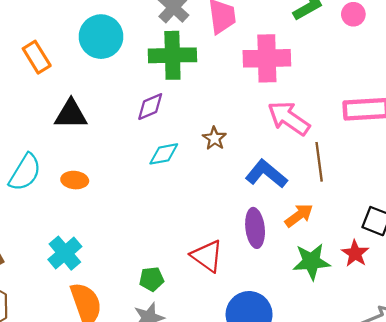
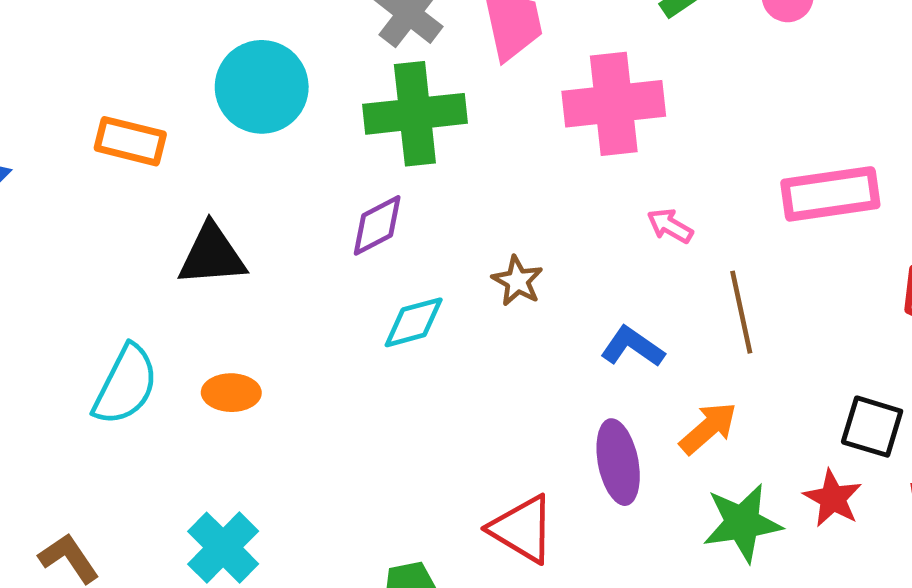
orange rectangle: (37, 57) -> (130, 141), turned -40
pink arrow: (289, 118) -> (670, 226), size x0.5
blue L-shape: (266, 174) -> (632, 347), size x0.7

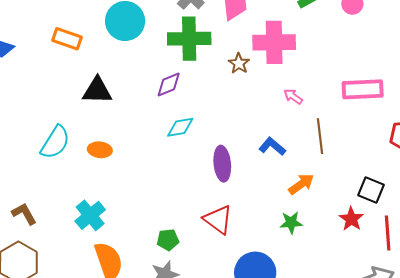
brown star: (517, 281) -> (239, 63), moved
purple ellipse: (618, 462) -> (222, 164), moved
green star: (742, 523) -> (291, 223), moved, size x0.7

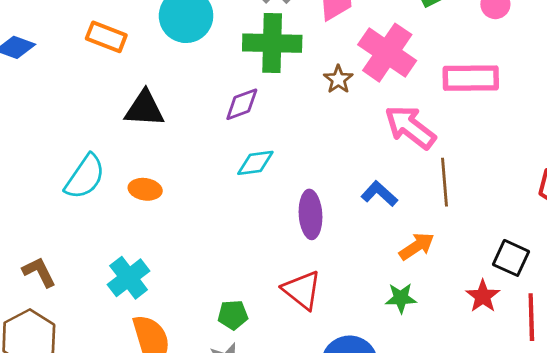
pink cross: (274, 42) -> (387, 53), turned 33
pink rectangle: (363, 89) -> (471, 78), moved
pink arrow: (293, 96) -> (410, 127), size x2.0

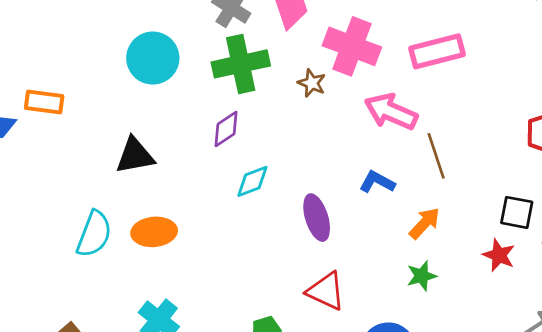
orange rectangle: (106, 37) -> (44, 102), moved
orange ellipse: (145, 189) -> (154, 232), size x1.4

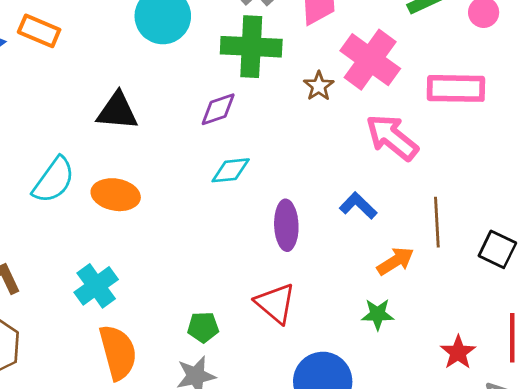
brown line: (436, 156) -> (437, 222), moved
black square: (517, 212) -> (497, 249), moved
red star: (499, 255) -> (458, 352), moved

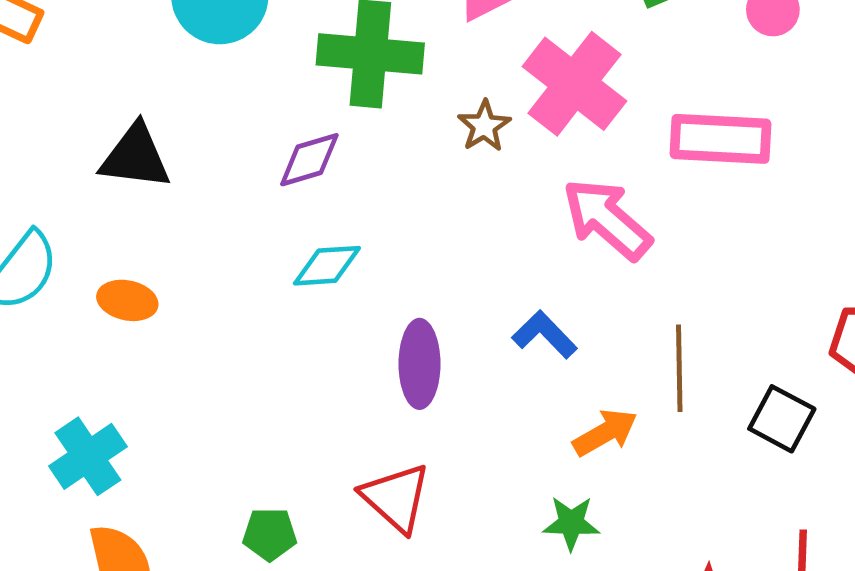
orange ellipse: (116, 195) -> (127, 300), size x0.7

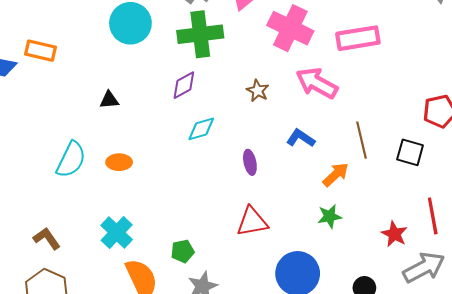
brown star: (484, 126) -> (258, 91), moved
black triangle: (135, 157) -> (109, 100), size x0.6
purple ellipse: (420, 364) -> (250, 162), size x0.7
red triangle: (396, 498) -> (252, 222), turned -40
green pentagon: (270, 534) -> (183, 251), moved

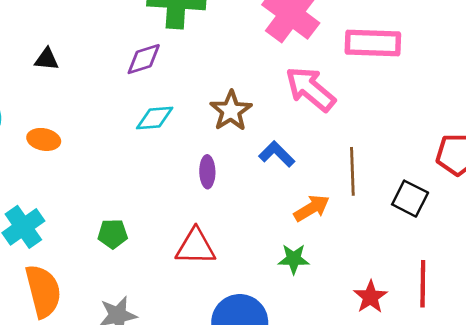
brown star: (258, 91) -> (231, 111), moved, size x1.4
green pentagon: (183, 251) -> (113, 234), moved

